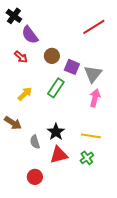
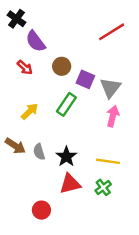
gray semicircle: (35, 142) -> (39, 152), moved

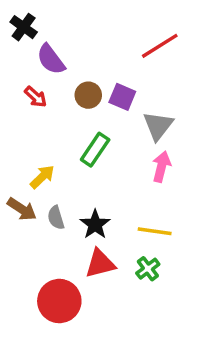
purple square: (85, 79) -> (122, 97), moved
yellow arrow: (30, 111) -> (42, 177), moved
red circle: (41, 210) -> (59, 301), size x1.6

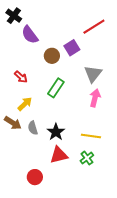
red arrow: (36, 97) -> (21, 77), moved
purple square: (122, 97) -> (72, 48), moved, turned 35
red circle: (59, 301) -> (35, 177), size x0.6

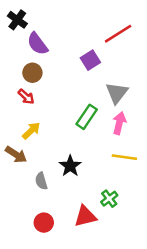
brown circle: (52, 56) -> (32, 73), moved
green rectangle: (56, 88) -> (87, 117), moved
gray semicircle: (33, 128) -> (41, 181), moved
yellow line: (91, 136) -> (124, 157), moved
red triangle: (59, 155) -> (85, 216), moved

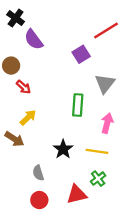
brown circle: (32, 73) -> (11, 66), moved
green rectangle: (87, 117) -> (78, 105), turned -30
pink arrow: (119, 123) -> (107, 123), moved
yellow line: (124, 157) -> (97, 151), moved
gray semicircle: (41, 181) -> (38, 173), moved

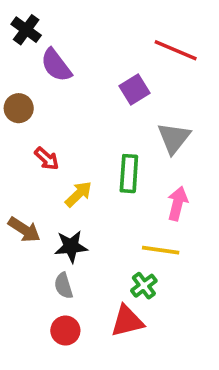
red line: (106, 31) -> (176, 50), turned 55
red arrow: (24, 87) -> (47, 159), moved
yellow arrow: (28, 118) -> (78, 194), moved
black star: (63, 149) -> (71, 246), moved, turned 30
green cross: (98, 179) -> (144, 286), moved

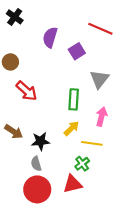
purple semicircle: (56, 65) -> (50, 37), moved, turned 54
red arrow: (47, 159) -> (27, 91), size x1.5
yellow arrow: (78, 194) -> (71, 128), moved
red circle: (65, 331) -> (37, 189), size x1.6

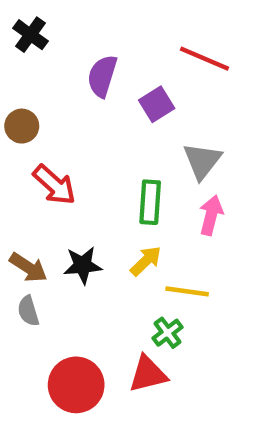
pink arrow: (101, 117) -> (211, 215), moved
black star: (40, 141) -> (83, 265), moved
gray semicircle: (36, 164) -> (28, 311), moved

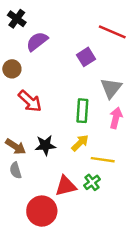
purple semicircle: (102, 76) -> (37, 41), moved, turned 35
red triangle: (148, 374) -> (66, 186), moved

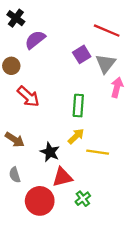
gray triangle: (111, 88) -> (106, 64), moved
pink arrow: (116, 118) -> (117, 87), moved
black star: (45, 145) -> (50, 152), moved, turned 30
gray semicircle: (16, 170) -> (15, 175), moved
green cross: (92, 182) -> (83, 199), moved

